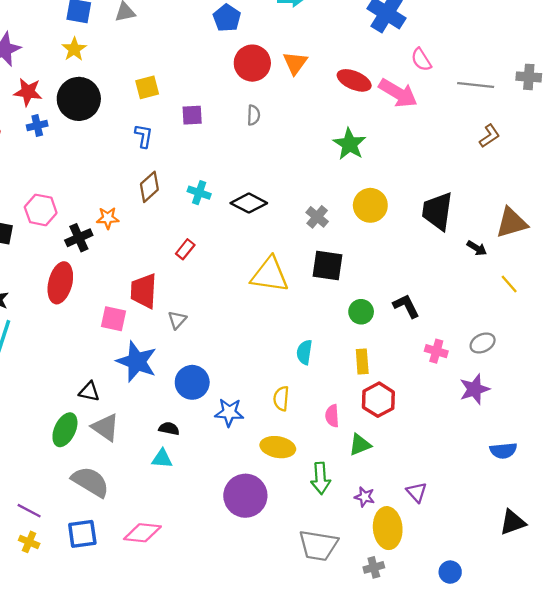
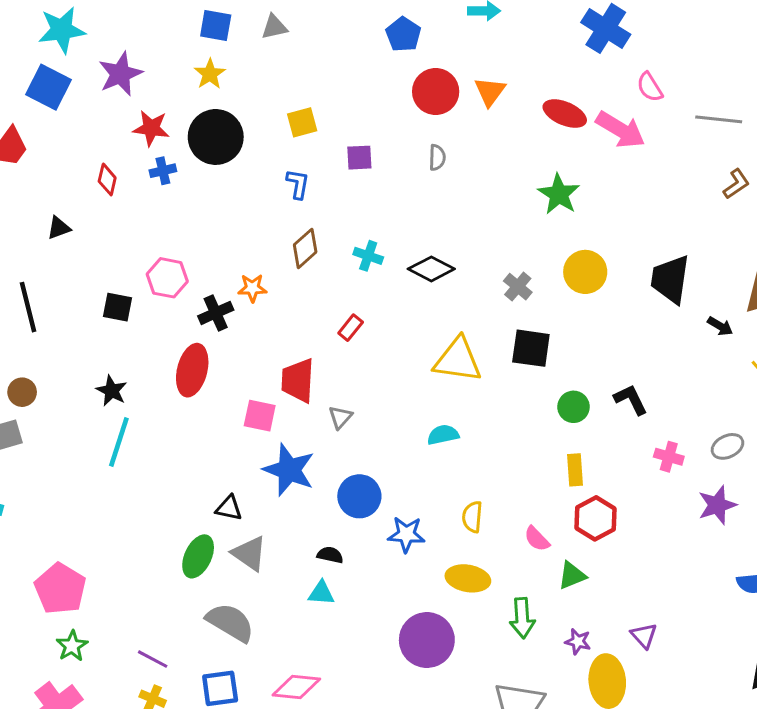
cyan semicircle: (304, 352) -> (443, 435), moved, turned 70
pink semicircle: (332, 416) -> (537, 539), turned -40

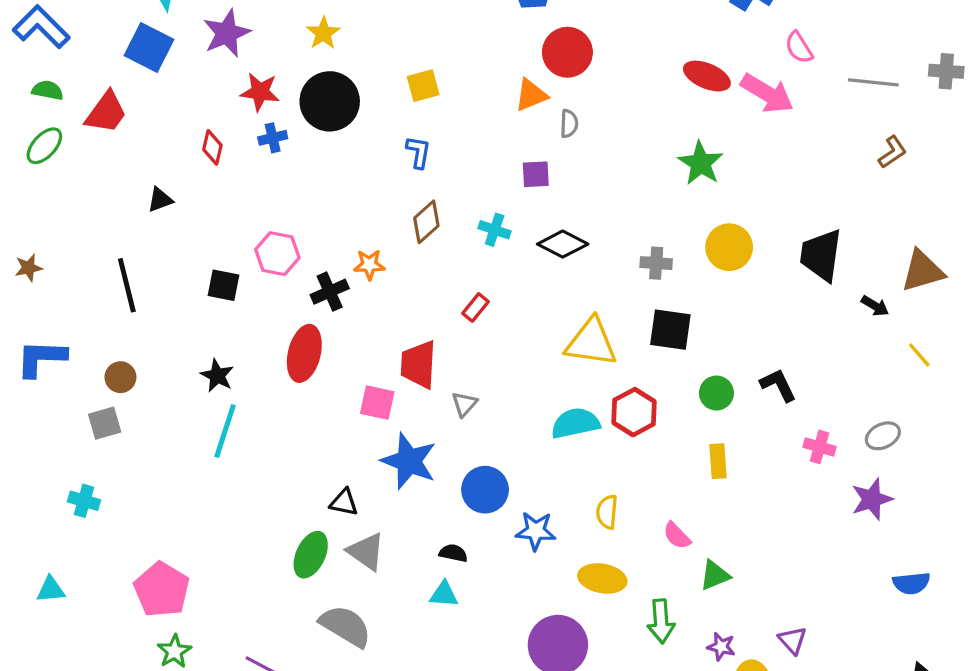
orange triangle: (490, 92) -> (531, 95), moved, turned 32
purple square: (359, 158) -> (536, 174), moved
gray cross: (518, 287) -> (656, 263), turned -36
cyan semicircle: (443, 435) -> (575, 423), size x1.4
red hexagon: (595, 518) -> (634, 412), moved

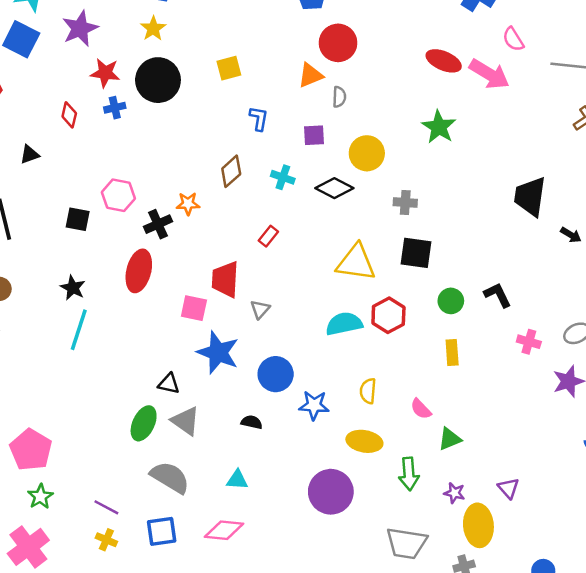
blue L-shape: (418, 152) -> (259, 118), moved
yellow circle: (729, 247) -> (367, 153), moved
cyan triangle: (444, 594) -> (237, 480), moved

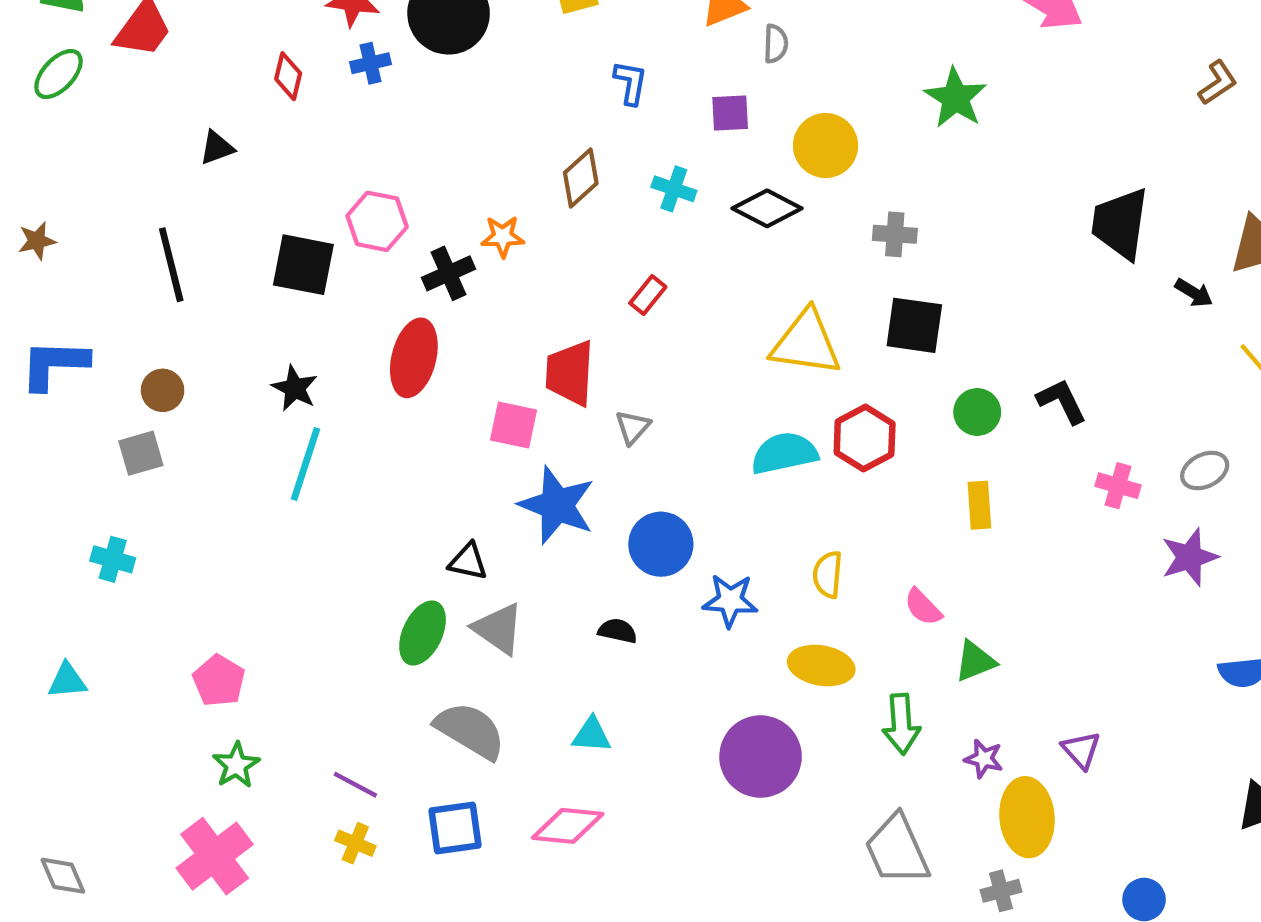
black square: (78, 219) -> (303, 265), size x1.4
pink pentagon: (31, 450) -> (219, 681), size x0.7
gray trapezoid: (406, 543) -> (897, 850), turned 57

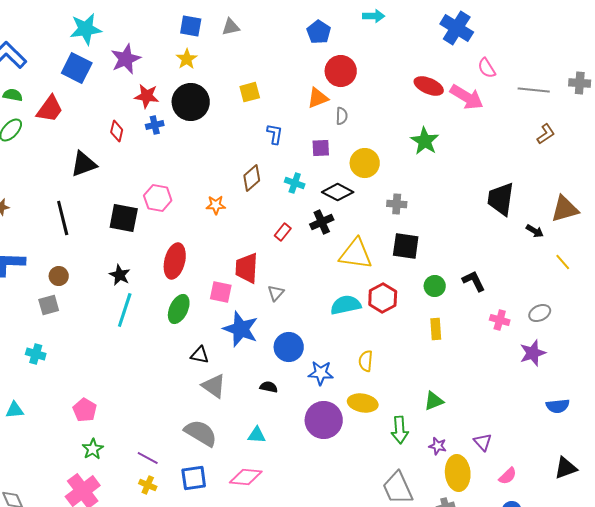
black triangle: (217, 148) -> (84, 164), size x1.6
black cross: (449, 273) -> (322, 222), moved
pink semicircle: (923, 607) -> (508, 476), moved, turned -90
green ellipse: (423, 633) -> (179, 309), moved
purple circle: (761, 757) -> (324, 420), moved

